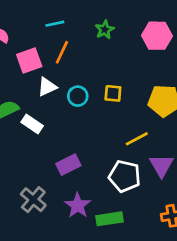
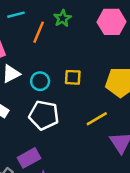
orange line: (62, 52) -> (39, 32), moved
purple rectangle: (68, 165) -> (29, 158), moved
white pentagon: (125, 176) -> (44, 115), moved

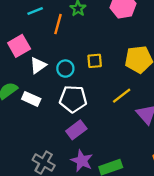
purple rectangle: (29, 158) -> (76, 130), moved

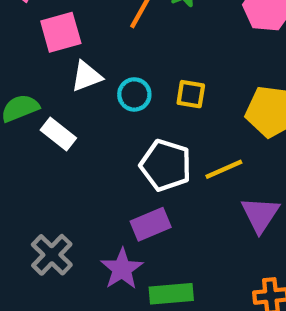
white pentagon: (73, 99) -> (166, 165), moved
purple rectangle: (76, 130) -> (151, 224), moved

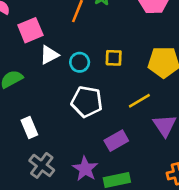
white rectangle: (58, 134) -> (29, 128), moved, turned 36
white pentagon: (166, 165) -> (87, 102), moved
purple rectangle: (151, 224) -> (116, 141), moved

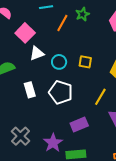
pink square: (30, 30) -> (25, 33), turned -30
yellow line: (139, 101) -> (100, 97), turned -36
white rectangle: (29, 128) -> (30, 90), moved

